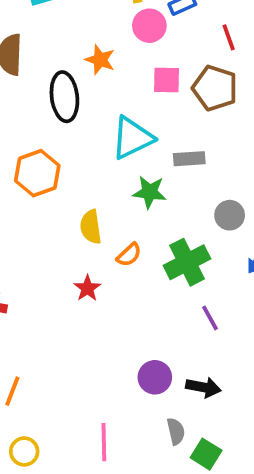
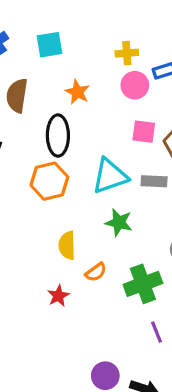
orange star: (100, 60) -> (77, 92), moved
gray rectangle: (189, 159) -> (154, 181), moved
orange hexagon: (37, 173) -> (49, 181), moved

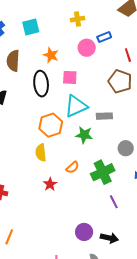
yellow cross: (127, 53) -> (77, 19), moved
pink square: (144, 132) -> (70, 77), moved
orange hexagon: (49, 181) -> (51, 125), moved
gray rectangle: (154, 181) -> (104, 116), moved
yellow semicircle: (67, 245) -> (41, 153), moved

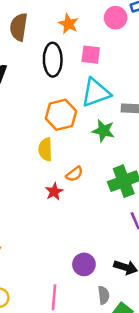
orange semicircle: (72, 167) -> (74, 174), moved
purple circle: (84, 232) -> (84, 264), moved

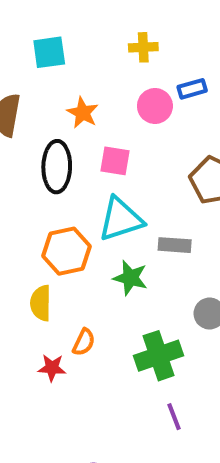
orange semicircle: (74, 174) -> (84, 342), turned -30
red star: (54, 191) -> (52, 368), turned 30

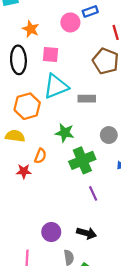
green star: (130, 278) -> (65, 133), moved
yellow semicircle: (41, 303) -> (15, 136), turned 102

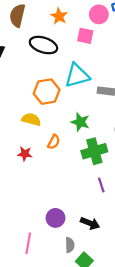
pink square: (50, 54) -> (85, 36), moved
black ellipse: (18, 60) -> (43, 45), turned -76
red star: (24, 171) -> (25, 154), moved

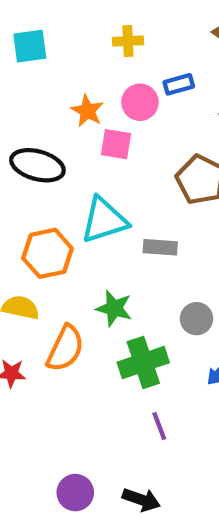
orange star: (59, 16) -> (87, 111), moved
orange semicircle: (54, 142) -> (65, 348), size x1.6

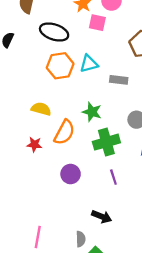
cyan triangle: (104, 220) -> (89, 64), size x0.7
orange hexagon: (47, 253) -> (60, 66), moved
purple circle: (75, 493) -> (71, 174), moved

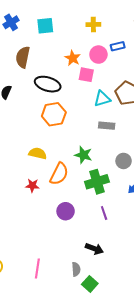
cyan triangle: (89, 64) -> (102, 99), moved

